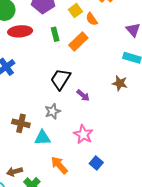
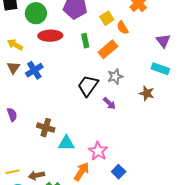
gray star: (53, 111) -> (115, 76), moved
pink star: (83, 134) -> (98, 151), moved
orange arrow: (59, 165) -> (82, 172), turned 72

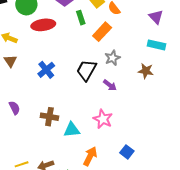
green rectangle: (85, 41) -> (81, 18), moved
blue cross: (34, 70) -> (46, 70), moved
pink star: (98, 151) -> (103, 119), moved

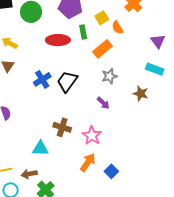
red ellipse: (43, 25) -> (58, 40), moved
black trapezoid: (86, 70) -> (67, 81), moved
brown cross: (49, 117) -> (62, 127), moved
cyan triangle: (72, 130) -> (40, 148), moved
orange arrow: (90, 156) -> (88, 162), moved

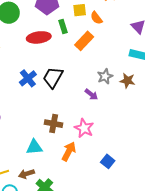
yellow square: (102, 18) -> (80, 10), turned 32
gray star: (109, 76) -> (105, 76), moved
orange arrow: (88, 162) -> (69, 151), moved

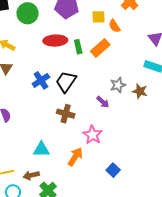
green rectangle: (63, 27) -> (78, 47), moved
brown cross: (54, 124) -> (66, 114), moved

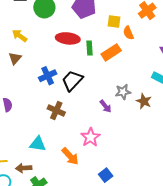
brown cross: (66, 114) -> (56, 111), moved
orange arrow: (75, 157) -> (70, 156), turned 96

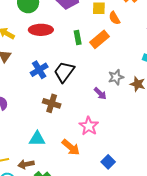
red ellipse: (68, 38) -> (41, 30), moved

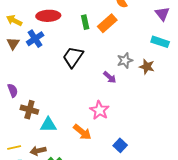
blue cross: (39, 70) -> (35, 39), moved
brown cross: (52, 103) -> (29, 110), moved

